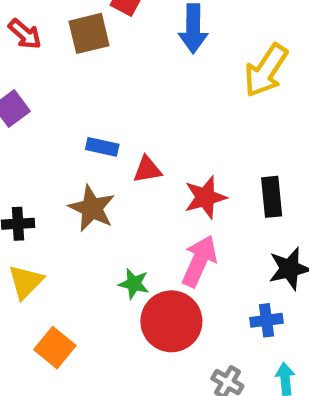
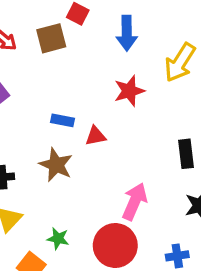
red star: (205, 197) -> (129, 91), moved
green star: (134, 284) -> (58, 239), moved
blue cross: (267, 320) -> (177, 256), moved

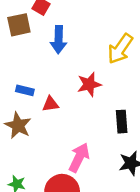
blue arrow: (127, 33) -> (59, 40), moved
red star: (129, 91) -> (89, 84), moved

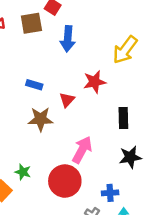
red triangle: (50, 104) -> (67, 100), moved, turned -42
brown star: (18, 125) -> (41, 119), moved, turned -30

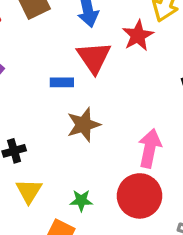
red star: (95, 82) -> (138, 36), moved
red triangle: (67, 100) -> (94, 57), moved, size x1.6

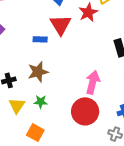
brown star: (84, 125) -> (38, 72), moved
green star: (81, 201) -> (41, 102), moved

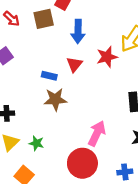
red triangle: (61, 25) -> (74, 64), size x0.7
brown star: (38, 72) -> (55, 99), moved

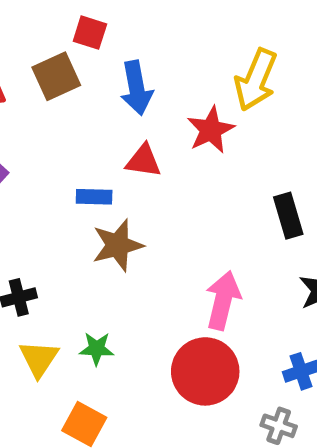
red triangle: (74, 64) -> (143, 161), turned -49

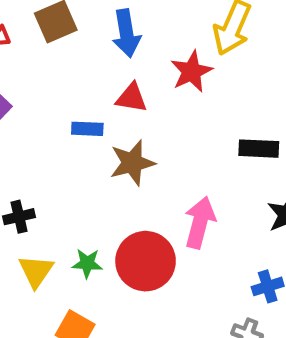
black rectangle: (288, 216) -> (259, 149), turned -72
brown star: (118, 245) -> (132, 163), moved
red circle: (205, 371) -> (146, 261), moved

